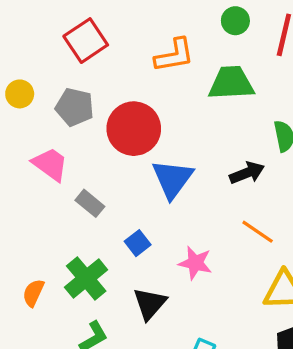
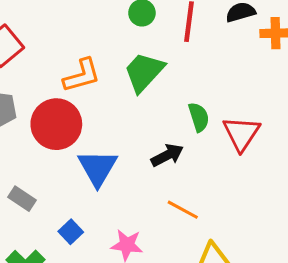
orange L-shape: (174, 55) -> (82, 75), moved
green trapezoid: (231, 83) -> (144, 72), turned -39

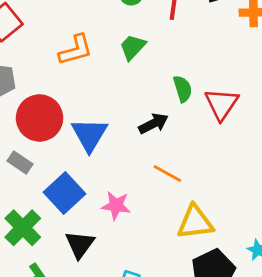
green trapezoid: (144, 72) -> (133, 47), size x0.7
red circle: (56, 124) -> (40, 118), moved
blue square: (71, 232) -> (65, 193), size x1.8

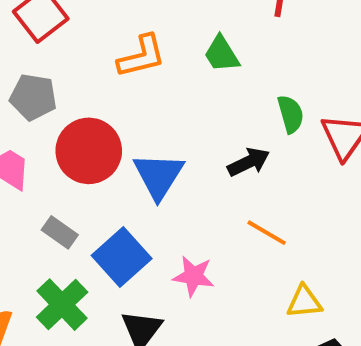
green trapezoid: (133, 47) -> (222, 54), turned -76
gray rectangle: (20, 162) -> (60, 232), moved
yellow triangle: (195, 222) -> (304, 302), size x0.7

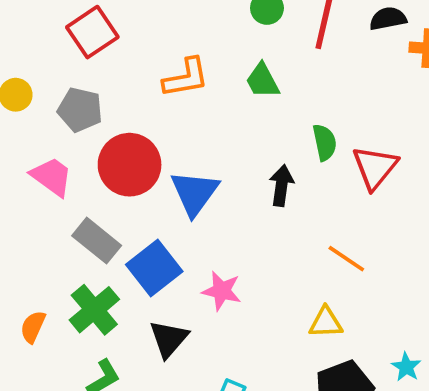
black arrow: (249, 162) -> (281, 185), turned -60
gray rectangle: (60, 232) -> (97, 241), size x1.4
orange line: (267, 233) -> (346, 259), moved

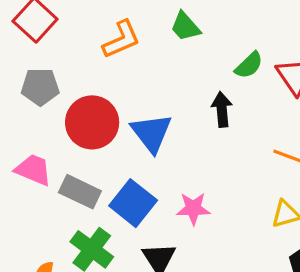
green semicircle: (325, 142) -> (249, 65), turned 72
pink trapezoid: (52, 177) -> (33, 170), moved

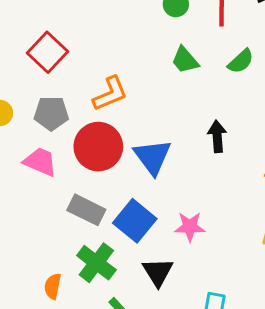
orange L-shape: (121, 39) -> (110, 94), moved
green semicircle: (249, 65) -> (241, 61), moved
pink trapezoid: (33, 170) -> (40, 162), moved

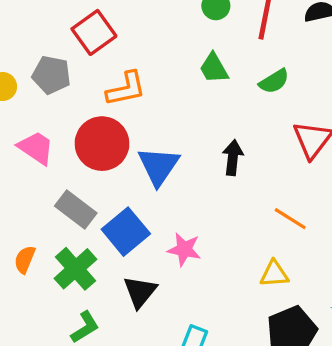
red square: (47, 52) -> (94, 32), moved
gray pentagon: (51, 113) -> (51, 75), moved
orange semicircle: (53, 286) -> (25, 259), moved

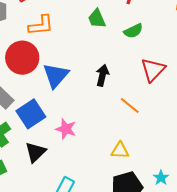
orange line: (290, 219) -> (130, 105), moved

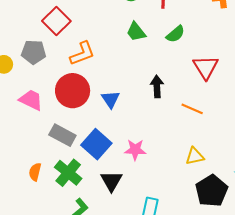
blue triangle: (56, 76) -> (111, 99), size x0.7

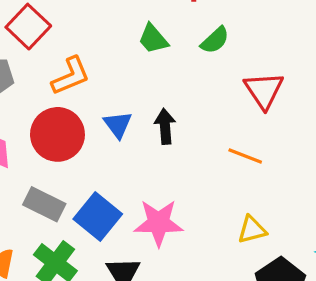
black arrow: (157, 87) -> (165, 126), moved
blue triangle: (111, 99) -> (118, 125), moved
pink star: (135, 150) -> (159, 223), size x1.4

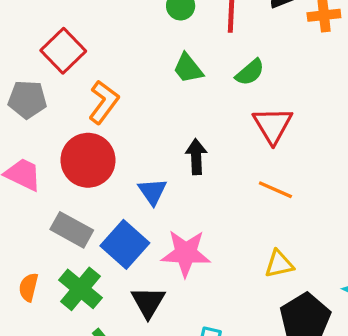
orange L-shape: (71, 76) -> (104, 102), turned -33
red triangle: (264, 90) -> (273, 125), moved
blue triangle: (118, 125) -> (152, 192), moved

